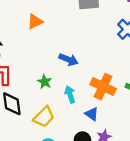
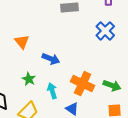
orange triangle: (35, 22) -> (22, 42), moved, turned -42

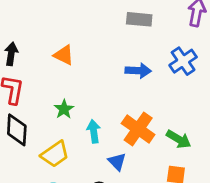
orange triangle: (22, 42) -> (64, 55), turned -35
blue arrow: (51, 59) -> (138, 71), moved, turned -30

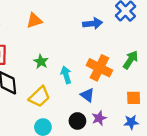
orange triangle: (64, 55) -> (34, 21), turned -35
green arrow: (179, 139) -> (131, 60), moved, turned -78

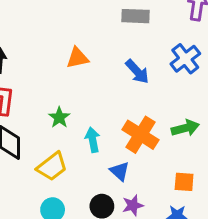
orange triangle: (34, 21) -> (78, 58), moved
blue arrow: (93, 23) -> (137, 72), turned 48
green arrow: (131, 60) -> (185, 128), turned 36

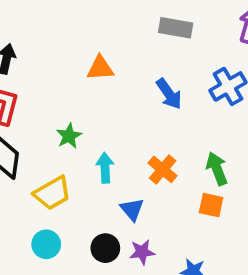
green arrow: (185, 128) -> (217, 169), turned -104
orange cross: (140, 135) -> (163, 169), size x0.7
orange square: (184, 182) -> (211, 205), moved

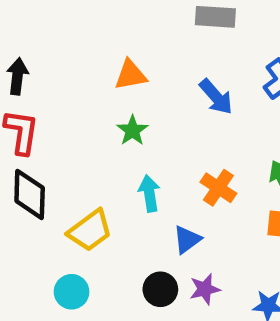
green star: (69, 136) -> (132, 130), moved
blue triangle: (132, 209) -> (187, 240), turned 40
cyan circle: (46, 244) -> (72, 292), moved

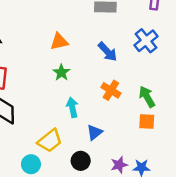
orange cross: (218, 188) -> (111, 90), moved
yellow trapezoid: (90, 231) -> (50, 141), moved
purple star: (205, 289) -> (119, 165), moved

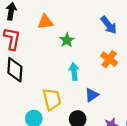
orange triangle: (59, 41) -> (45, 22), moved
yellow trapezoid: (50, 141) -> (52, 99), turned -70

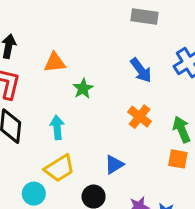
cyan arrow: (74, 72) -> (57, 127), moved
yellow trapezoid: (52, 99) -> (60, 168), turned 70

